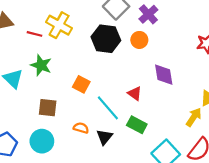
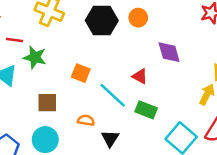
red line: (34, 34) -> (14, 40), moved
black triangle: (104, 137) -> (110, 138), moved

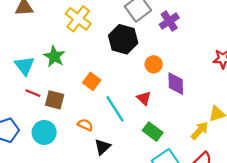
orange circle: (138, 18) -> (154, 64), moved
red line: (14, 40) -> (33, 93), moved
green rectangle: (146, 110) -> (153, 132), moved

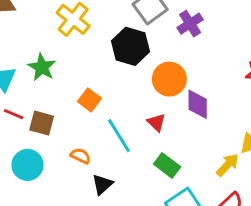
orange circle: (154, 64) -> (169, 79), size x1.5

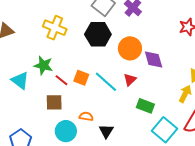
red line: (14, 114) -> (61, 80), moved, turned 32
red triangle: (156, 123) -> (130, 80), turned 48
cyan line: (119, 136) -> (106, 82), moved
cyan circle: (27, 165) -> (66, 131), moved

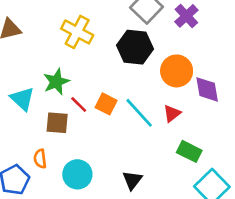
green star: (43, 65) -> (56, 82), turned 30
brown square: (54, 102) -> (57, 123), moved
orange semicircle: (86, 116) -> (40, 159), moved, turned -112

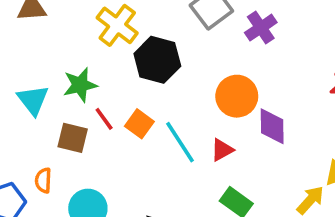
black hexagon: (135, 47) -> (157, 60), moved

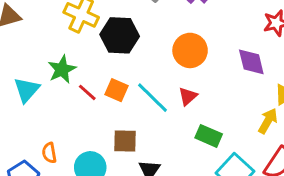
cyan triangle: (33, 100) -> (27, 90), turned 32
purple diamond: (272, 126) -> (251, 62), moved
brown square: (73, 138) -> (125, 141), moved

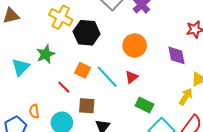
red line: (87, 92) -> (64, 87), moved

